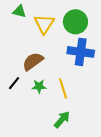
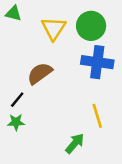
green triangle: (19, 11) -> (13, 13), moved
green star: (39, 86) -> (16, 122), moved
yellow line: (63, 88) -> (97, 116), moved

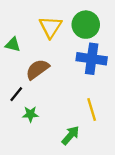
green triangle: (13, 13) -> (13, 45), moved
green star: (16, 122) -> (30, 114), moved

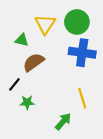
green triangle: (13, 45) -> (22, 40), moved

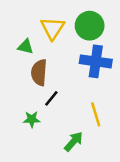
brown semicircle: (34, 62) -> (39, 73), turned -50
black line: (14, 84) -> (51, 98), moved

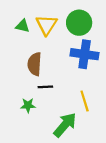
green triangle: (26, 47) -> (23, 26), moved
black line: (51, 98) -> (45, 87), turned 48
green arrow: (74, 141) -> (65, 125), size x1.4

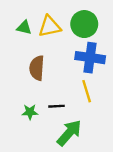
yellow triangle: (46, 25) -> (50, 26), turned 45
black line: (45, 87) -> (56, 106), moved
yellow line: (85, 101) -> (87, 91), moved

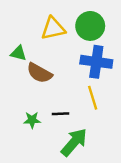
green triangle: (24, 28) -> (18, 53), moved
brown semicircle: (37, 68) -> (39, 73), turned -65

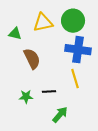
green triangle: (18, 53) -> (15, 34), moved
brown semicircle: (39, 73) -> (32, 59), turned -145
green arrow: (74, 142) -> (60, 115), size x0.7

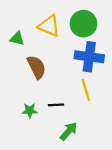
yellow triangle: (43, 23) -> (49, 26), turned 35

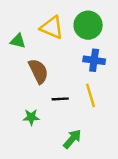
blue cross: (89, 57) -> (94, 60), size x0.7
black line: (56, 105) -> (60, 99), moved

